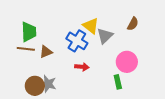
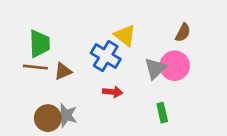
gray triangle: (105, 36) -> (155, 68), moved
pink circle: (127, 62) -> (175, 66), moved

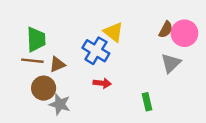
pink circle: (175, 66) -> (184, 33), moved
gray triangle: (155, 68) -> (171, 63), moved
brown circle: (48, 118) -> (44, 88), moved

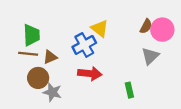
blue cross: (96, 51) -> (84, 45), turned 30
red arrow: (102, 83) -> (90, 74), size x1.5

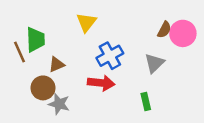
yellow triangle: (100, 28) -> (86, 22), moved, turned 30
blue cross: (84, 45) -> (110, 56), moved
brown line: (28, 54) -> (19, 52), moved, turned 60
gray triangle: (150, 56) -> (154, 63), moved

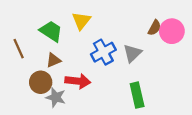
green trapezoid: (36, 40) -> (51, 31), moved, turned -55
gray triangle: (154, 63) -> (132, 53), moved
red arrow: (101, 83) -> (78, 81), moved
green rectangle: (146, 102) -> (137, 95), size x1.5

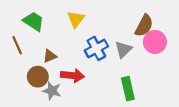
brown semicircle: (154, 28) -> (144, 26), size x1.5
green trapezoid: (51, 31) -> (33, 21), moved
pink circle: (172, 31) -> (155, 42), moved

